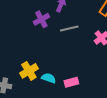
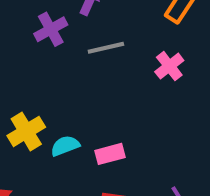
cyan semicircle: (49, 78) -> (65, 146), turned -40

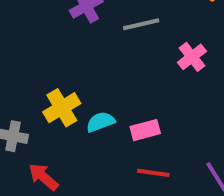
pink cross: (169, 66) -> (192, 57), moved

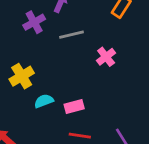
yellow cross: (62, 108) -> (22, 76), moved

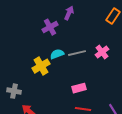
gray line: (71, 35) -> (77, 53), moved
cyan semicircle: (44, 101) -> (57, 54), moved

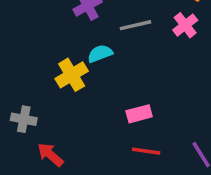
pink cross: (102, 52) -> (185, 25), moved
gray line: (77, 53) -> (135, 25), moved

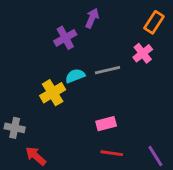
gray line: (135, 25) -> (108, 70), moved

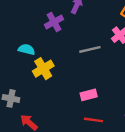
cyan semicircle: (75, 76) -> (27, 49), moved, turned 35

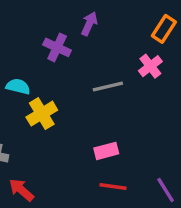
purple cross: (54, 22) -> (57, 47), turned -36

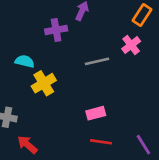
purple cross: (57, 47) -> (56, 30), turned -35

